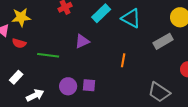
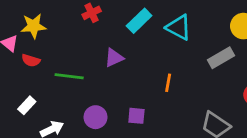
purple square: (89, 85) -> (136, 116), moved

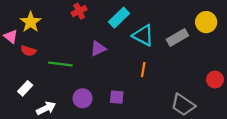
yellow star: (33, 26) -> (31, 22), turned -30
cyan triangle: (179, 27) -> (143, 35), moved
gray rectangle: (221, 58) -> (177, 38), moved

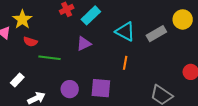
cyan rectangle: (119, 18) -> (91, 15), moved
red semicircle: (28, 51) -> (30, 42), moved
purple square: (117, 97) -> (101, 88), size x1.5

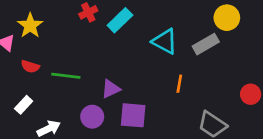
yellow circle: (183, 19) -> (227, 18), moved
red semicircle: (30, 42) -> (30, 67), moved
purple triangle: (84, 44) -> (111, 89), moved
orange line: (125, 63) -> (179, 84), moved

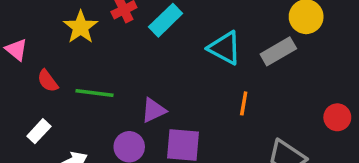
yellow star: (30, 26) -> (81, 27), moved
red semicircle: (30, 67) -> (48, 81), turned 36

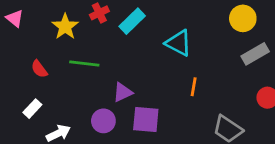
pink triangle: (16, 50) -> (15, 18), moved
gray rectangle: (278, 51) -> (255, 54), moved
green line: (94, 93) -> (84, 63), moved

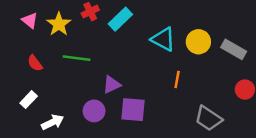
pink triangle: (15, 18) -> (30, 20), moved
yellow circle: (243, 18) -> (198, 42), moved
gray rectangle: (255, 54) -> (234, 49), turned 60

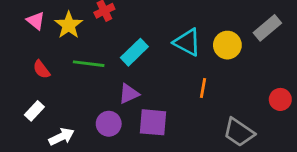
cyan rectangle: (120, 19) -> (134, 52), moved
gray rectangle: (234, 49) -> (267, 28), moved, turned -70

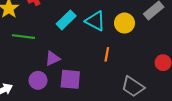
cyan rectangle: (134, 52) -> (66, 20), moved

